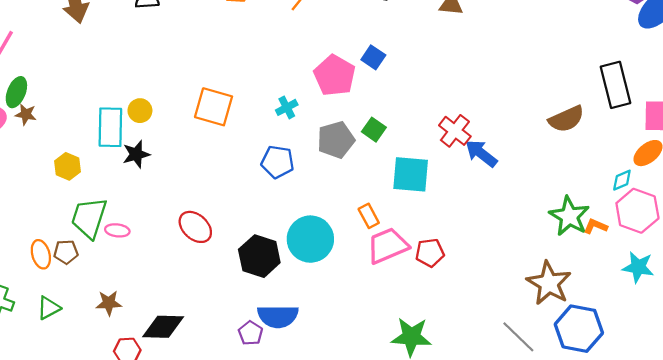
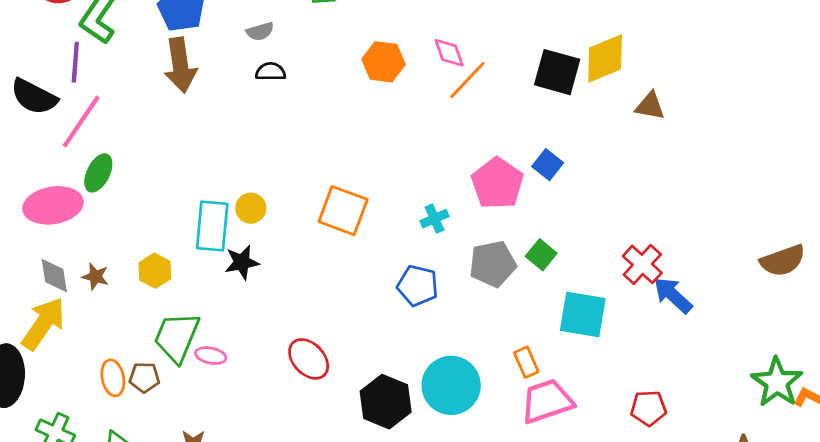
brown star: (26, 114) -> (95, 277), moved
red pentagon: (430, 253) -> (648, 408), moved

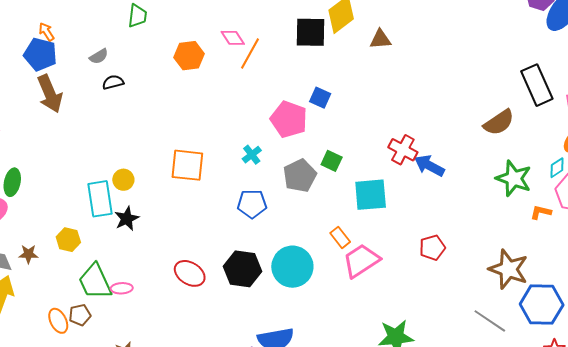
green trapezoid: (177, 337) -> (95, 282), turned -33
green star: (777, 382) -> (514, 178), moved
black hexagon: (386, 402) -> (242, 269), moved

